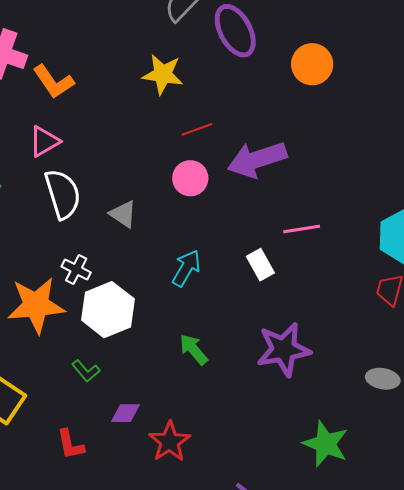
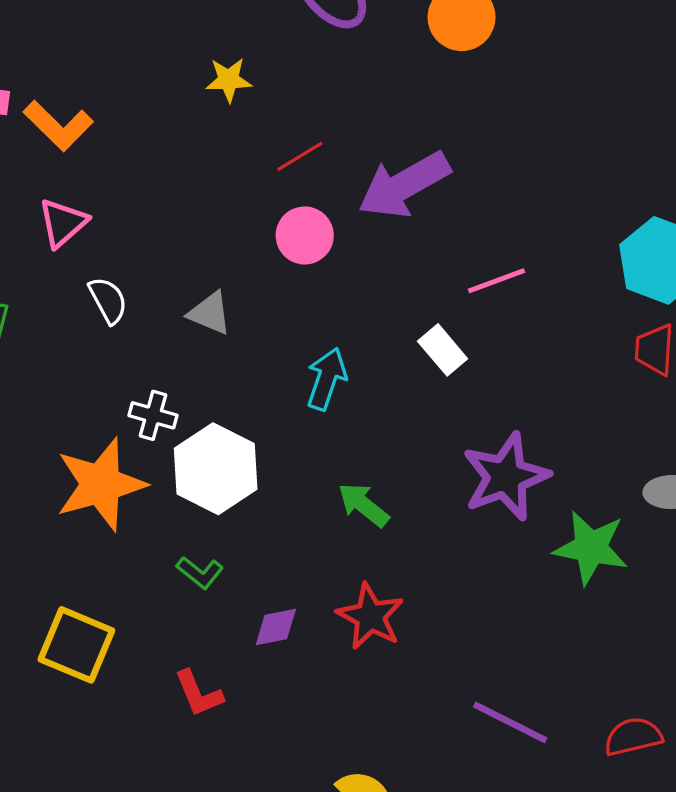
yellow star: (163, 74) -> (229, 80), size x0.7
white semicircle: (63, 194) -> (108, 300), size x0.6
red star: (170, 442) -> (370, 616), moved
green star: (326, 444) -> (591, 548), moved

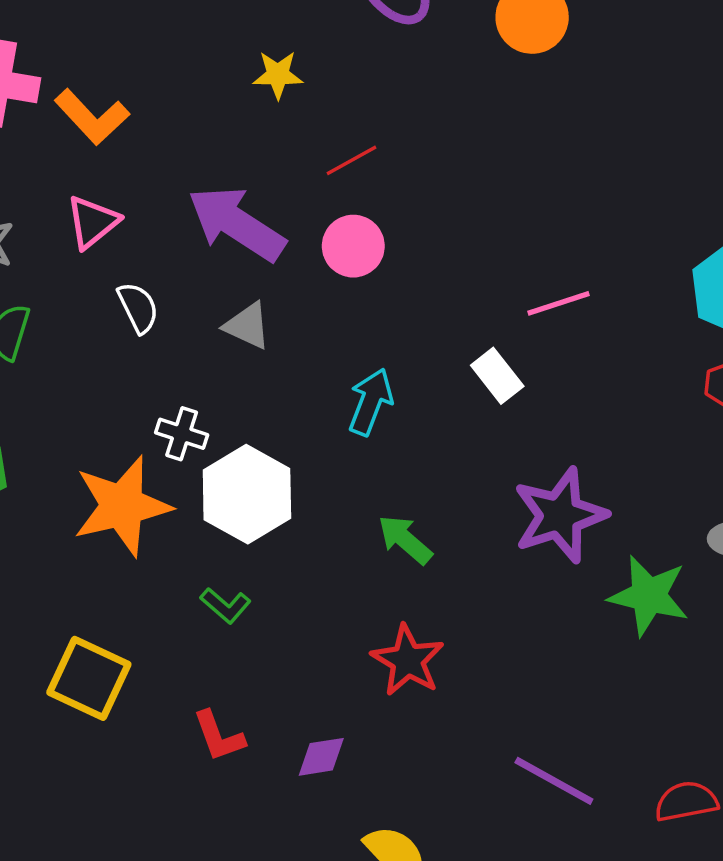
purple arrow: (404, 185) -> (237, 224), moved, turned 60
purple diamond: (276, 627) -> (321, 757), moved

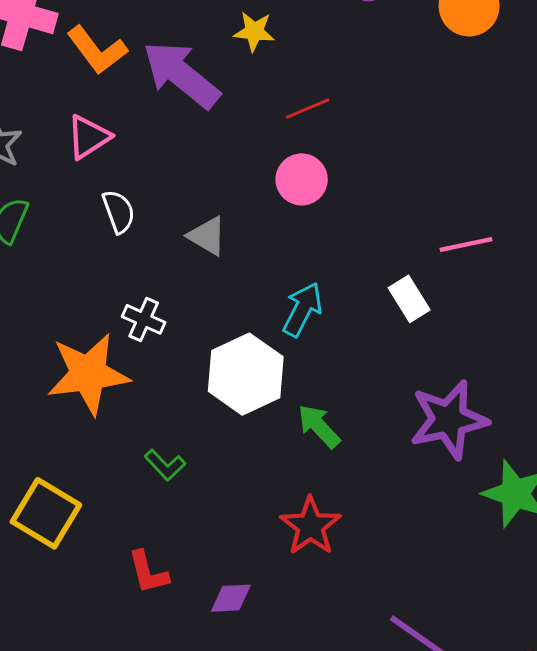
purple arrow: (237, 224) -> (181, 75), moved
white hexagon: (247, 494) -> (246, 374), moved

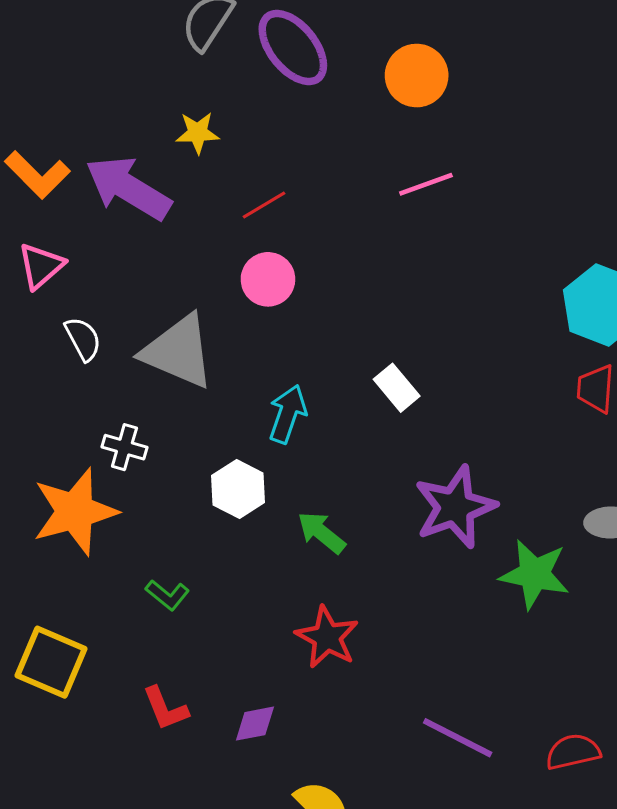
gray triangle: (207, 236) -> (178, 351), size x1.8
pink line: (466, 244) -> (426, 184), moved
white hexagon: (246, 374) -> (238, 489), size x0.7

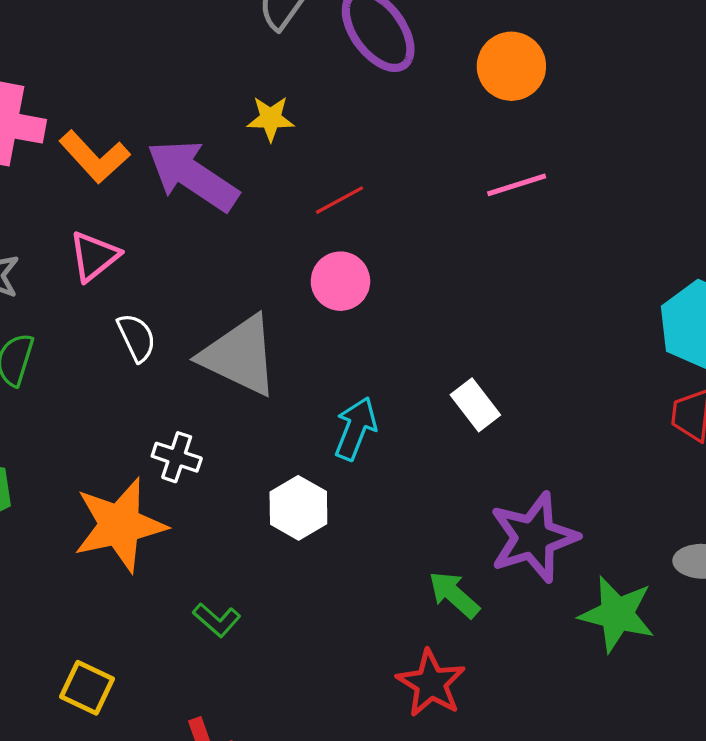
green arrow: (321, 533) -> (454, 595), moved
red star: (327, 637) -> (431, 683), moved
yellow square: (51, 662) -> (87, 688), size x0.7

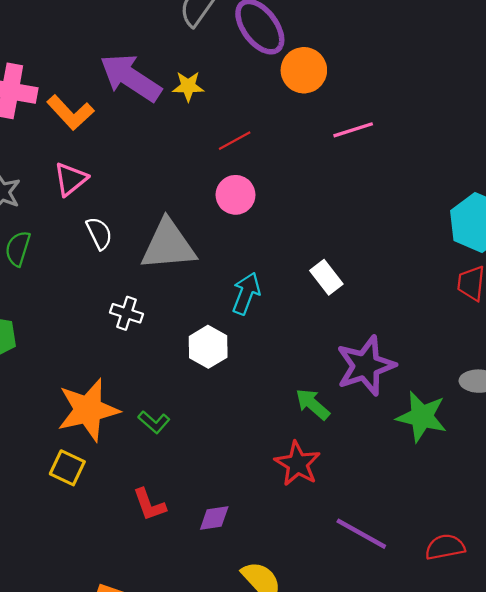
orange circle: (511, 66) -> (304, 70), moved
purple arrow: (193, 175) -> (131, 78), moved
gray triangle: (240, 356) -> (168, 245), turned -30
orange star: (120, 525) -> (88, 410), moved

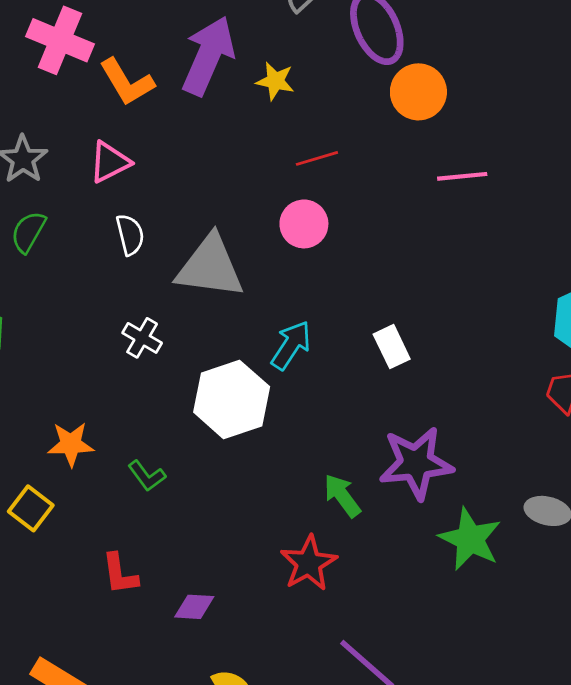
purple arrow: (131, 78) -> (208, 56), turned 68
white hexagon: (208, 347) -> (232, 399), size x1.5
orange star: (88, 410) -> (71, 444), size x0.6

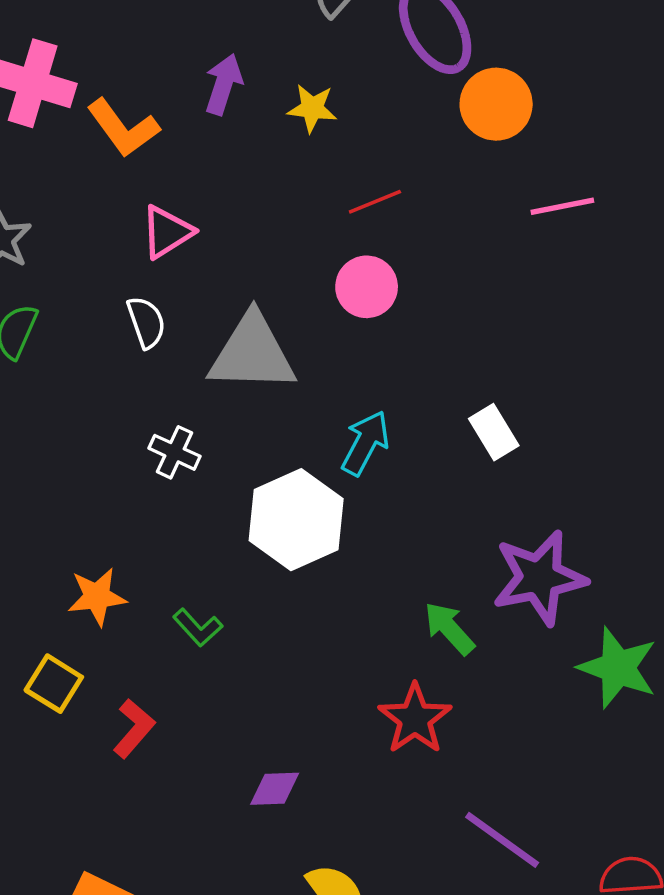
purple arrow: (208, 56) -> (224, 84), size x0.6
pink triangle: (110, 162) -> (167, 232), moved
red L-shape: (120, 574) -> (134, 728), moved, turned -126

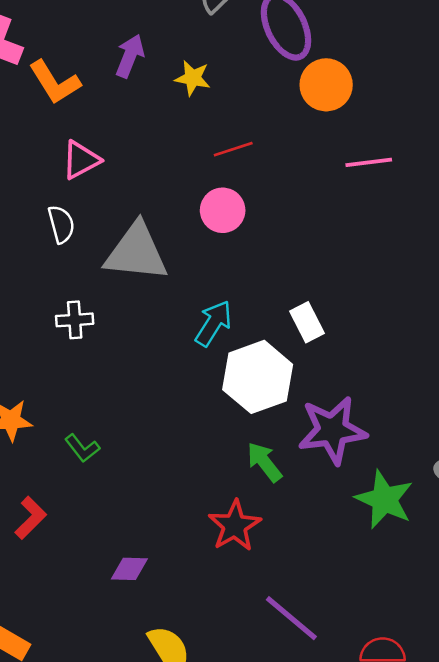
white cross: (175, 452) -> (75, 320), turned -33
white hexagon: (296, 520) -> (258, 377), moved

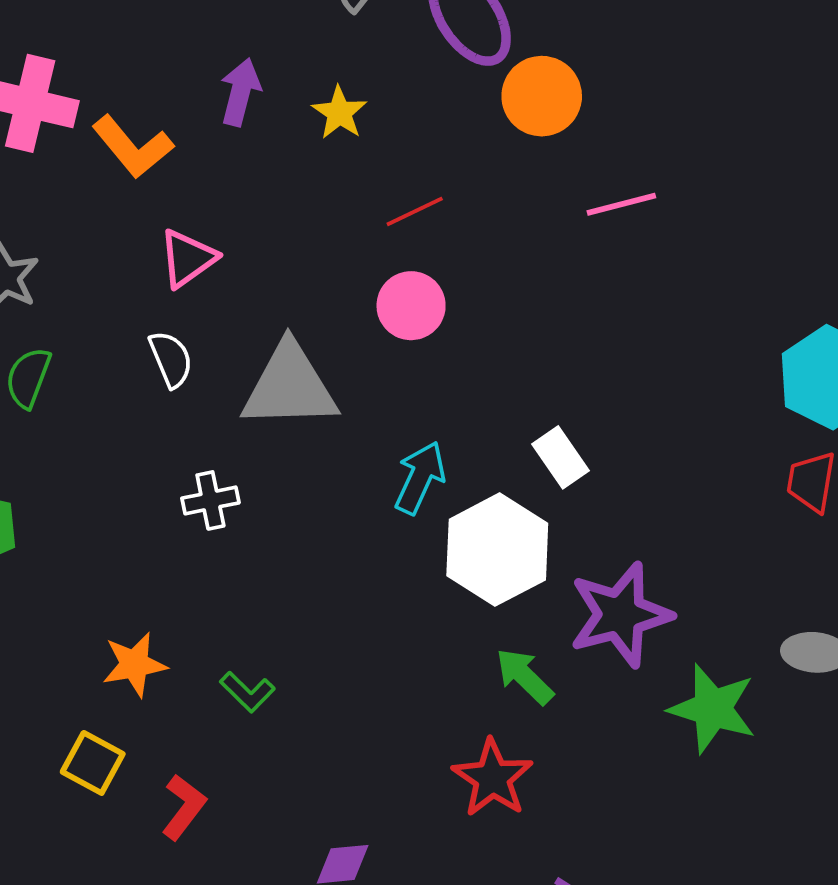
yellow star: (193, 78) -> (339, 113), turned 30

